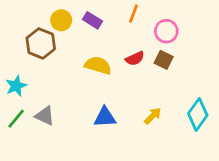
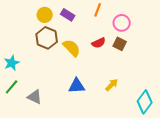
brown hexagon: (41, 43) -> (47, 38), moved
yellow semicircle: (98, 65) -> (72, 48), turned 30
cyan diamond: (198, 114) -> (145, 102), moved
gray triangle: (45, 116) -> (35, 97), moved

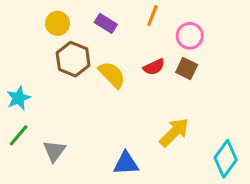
yellow circle: (45, 15) -> (57, 23), moved
yellow arrow: (112, 85) -> (174, 132), size x1.5
blue triangle: (77, 86) -> (126, 163), moved
gray triangle: (35, 97) -> (54, 151), turned 42

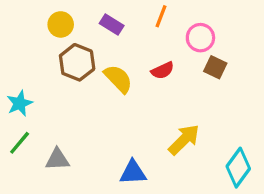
brown square: (187, 68) -> (215, 67), moved
gray triangle: (54, 151) -> (57, 159), turned 50

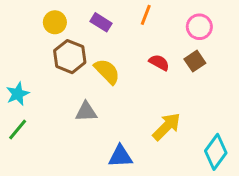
pink circle: (200, 38) -> (199, 27), moved
brown square: (215, 67) -> (195, 61), turned 30
red semicircle: (163, 71) -> (159, 63), moved, turned -126
gray triangle: (57, 159) -> (86, 112), moved

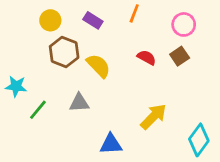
cyan star: (18, 94) -> (16, 86), turned 30
green line: (18, 130) -> (38, 110), moved

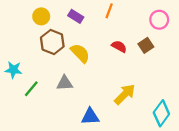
pink circle: (184, 24) -> (159, 20), moved

